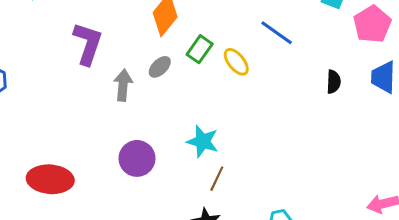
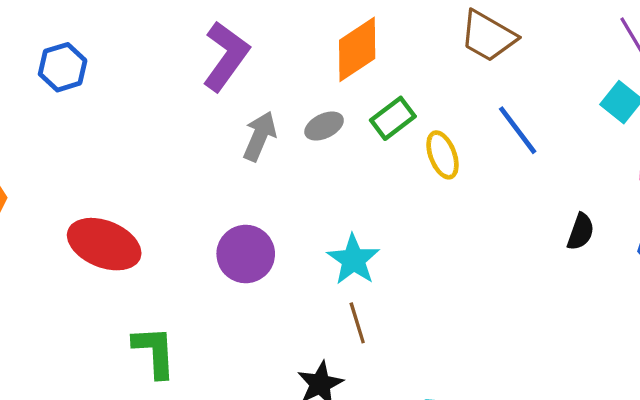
brown line: (217, 179) -> (357, 323), turned -60

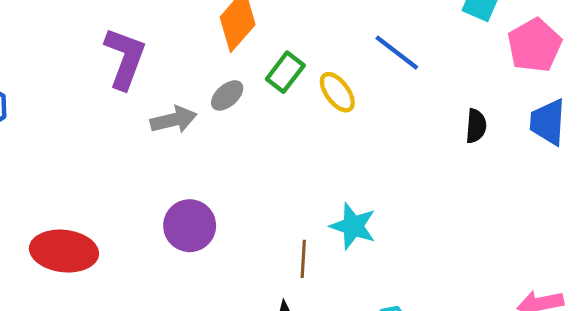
gray arrow: (260, 136) -> (174, 120), turned 69
cyan star: (353, 260) -> (353, 226), moved
brown line: (357, 323) -> (303, 259), turned 36

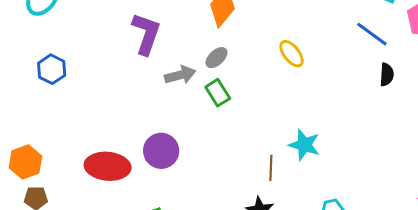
blue line: (397, 53) -> (372, 34), moved
green rectangle: (285, 72) -> (218, 93), moved, turned -68
purple circle: (190, 226) -> (161, 151), moved

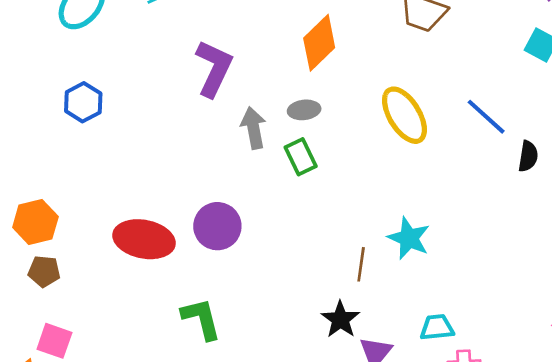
blue line: (372, 34) -> (486, 117), moved
yellow ellipse: (292, 54) -> (404, 115), size x1.5
gray ellipse: (216, 58) -> (304, 110), turned 30
gray arrow: (180, 75) -> (253, 128), turned -92

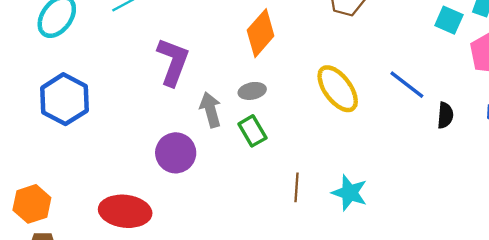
blue hexagon: (83, 102) -> (64, 99), size x1.5
purple circle: (217, 226) -> (176, 153), moved
brown line: (361, 264) -> (297, 187), moved

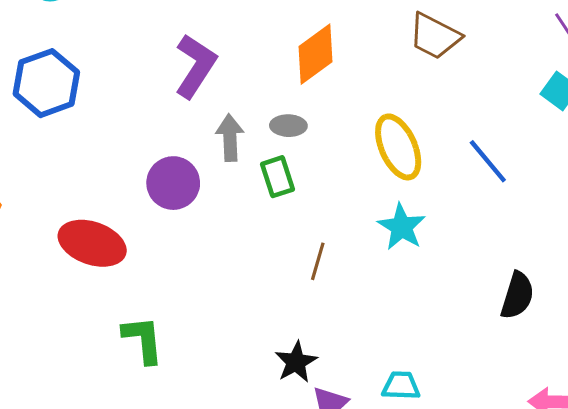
black semicircle: (445, 115) -> (517, 295), moved, size x1.4
cyan star: (350, 193) -> (402, 227), moved

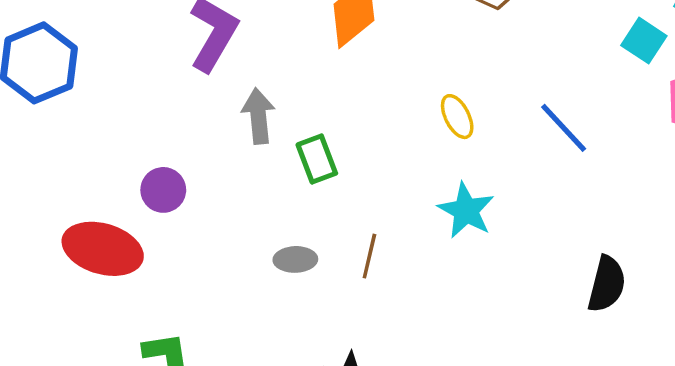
gray ellipse: (288, 126) -> (295, 259), moved
yellow ellipse: (398, 147) -> (457, 117), size x0.6
purple circle: (173, 183) -> (163, 190), moved, size x0.7

